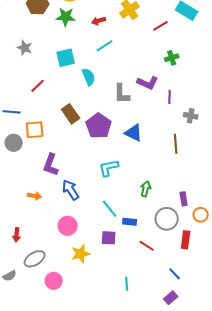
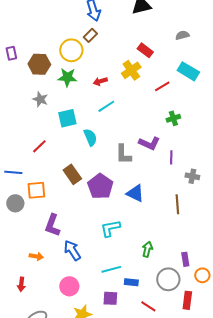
gray star: (25, 48) -> (40, 99), moved
cyan line: (110, 209) -> (111, 269), turned -66
red arrow: (17, 235) -> (21, 284), moved

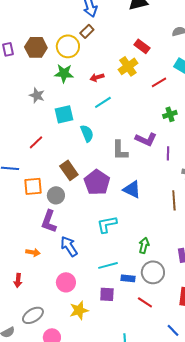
brown hexagon: (39, 64) -> (36, 47), moved
gray circle: (15, 203) -> (56, 195), moved
gray circle: (168, 279) -> (153, 272), moved

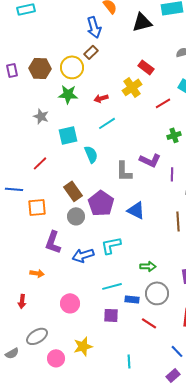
gray circle: (56, 195) -> (76, 216), moved
green arrow: (144, 245) -> (148, 266), turned 77
blue arrow: (69, 246) -> (83, 255), moved, turned -75
yellow star: (79, 310) -> (83, 346), moved

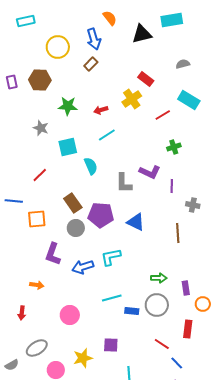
yellow circle: (72, 67) -> (58, 47), moved
purple pentagon: (101, 203) -> (101, 215), turned -30
green arrow: (148, 266) -> (159, 278), moved
purple square: (111, 315) -> (111, 345), moved
red line: (149, 323) -> (162, 344), moved

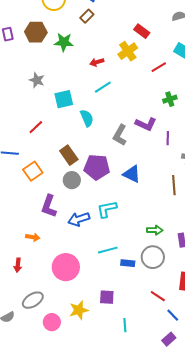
green star: (68, 106) -> (64, 42), moved
gray L-shape: (124, 183) -> (120, 135), turned 30
orange square: (37, 219) -> (33, 171), turned -30
pink circle: (70, 315) -> (66, 267), size x1.4

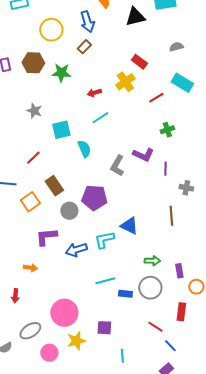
brown rectangle: (69, 155) -> (54, 186), moved
blue triangle: (132, 174) -> (129, 226), moved
purple L-shape: (49, 206) -> (46, 237), turned 65
pink circle: (66, 267) -> (64, 313), moved

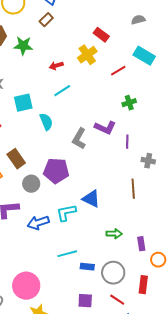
gray circle: (150, 288) -> (113, 273), moved
purple square: (104, 328) -> (85, 301), moved

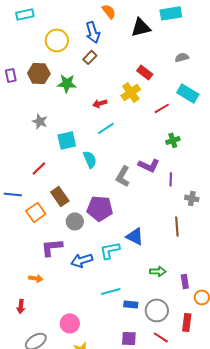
pink circle: (26, 286) -> (70, 323), size x0.7

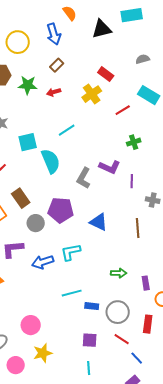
brown rectangle: (90, 57) -> (57, 65), moved
red arrow: (100, 103) -> (54, 92), moved
cyan semicircle: (90, 159) -> (51, 161), size x1.4
blue triangle: (135, 236) -> (99, 222), moved

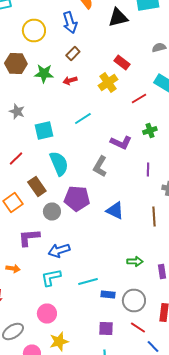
cyan semicircle: (51, 161) -> (59, 164), moved
purple L-shape: (110, 167) -> (121, 142), moved
cyan L-shape: (71, 252) -> (51, 278), moved

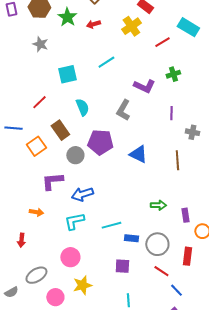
green star: (44, 74) -> (67, 17), turned 30
gray star: (17, 112) -> (40, 44), moved
cyan semicircle: (59, 164) -> (82, 107), size x0.7
purple square: (106, 328) -> (122, 266), moved

